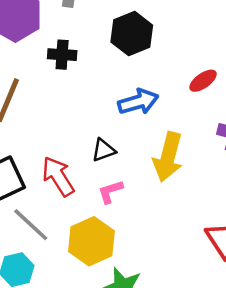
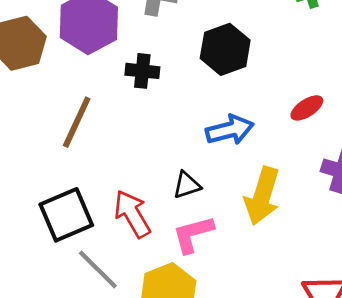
pink L-shape: (110, 192) -> (193, 234), size x1.4

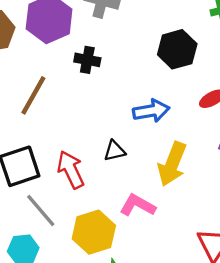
black hexagon: (225, 49) -> (177, 49), moved
pink L-shape: (193, 234) -> (138, 205), moved, turned 40

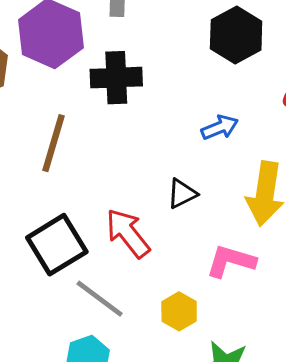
black cross: (87, 60) -> (116, 78), size x1.4
blue arrow: (151, 111) -> (220, 127), size x0.7
yellow hexagon: (94, 232) -> (179, 311), size x0.6

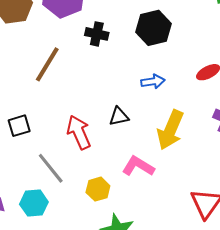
black hexagon: (236, 35) -> (153, 28), moved
black cross: (116, 78) -> (97, 34), size x0.7
black square: (57, 245) -> (19, 126), moved, size x0.6

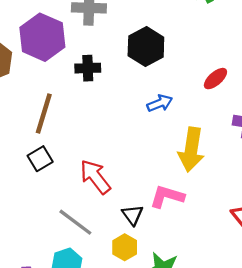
black triangle: (119, 117) -> (133, 215), moved, turned -40
black square: (19, 126) -> (40, 159), moved
yellow hexagon: (98, 189) -> (125, 247), moved

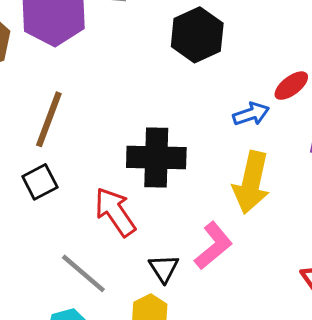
black cross: (88, 68) -> (156, 158), moved, size x1.6
blue arrow: (160, 103) -> (251, 114), moved
pink L-shape: (167, 197) -> (213, 246), turned 120

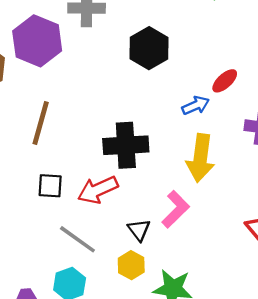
black square: (40, 182) -> (50, 186), moved, turned 36
red arrow: (115, 212) -> (98, 190), turned -75

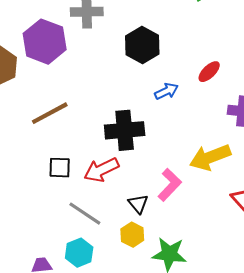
blue arrow: (196, 105) -> (166, 91), moved
brown line: (41, 123) -> (50, 113), turned 48
yellow arrow: (200, 158) -> (210, 157), moved, turned 63

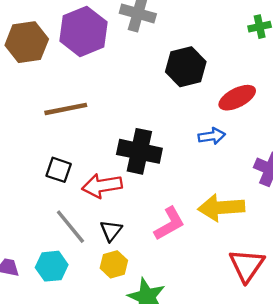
red ellipse: (209, 72) -> (237, 98), moved, size x1.4
blue arrow: (166, 91) -> (212, 136), moved
black triangle: (138, 204) -> (111, 231), moved

